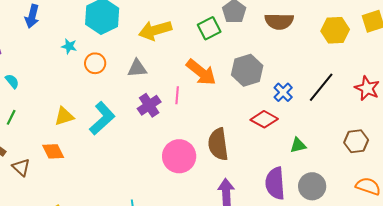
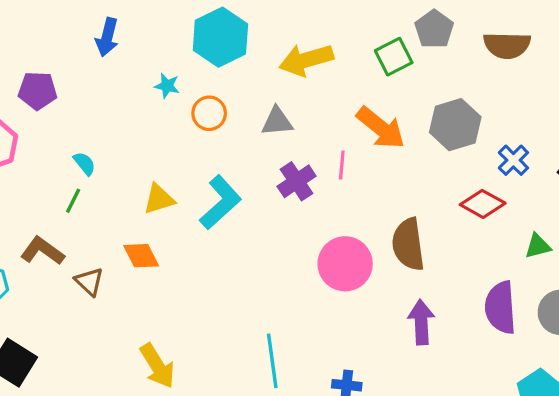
cyan semicircle: (12, 81) -> (84, 163), moved

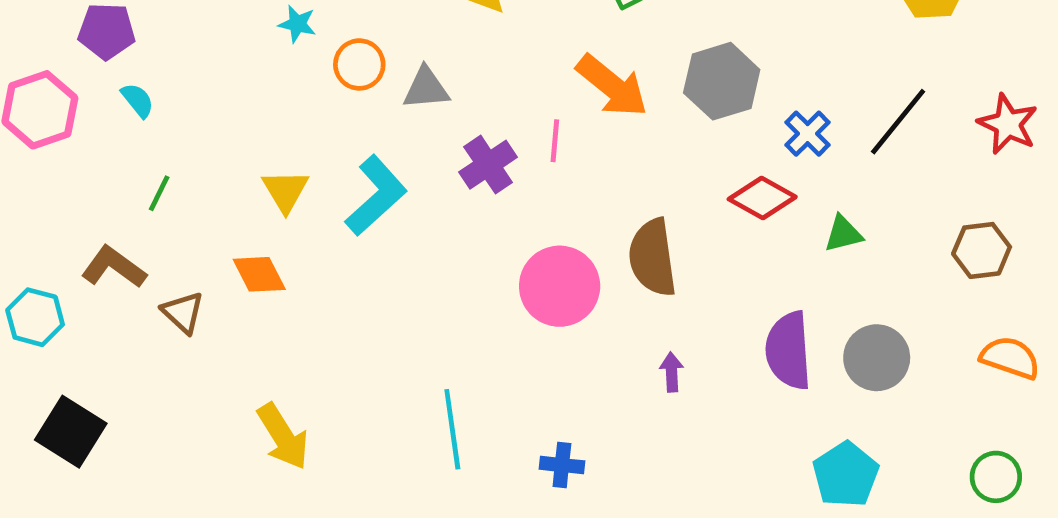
gray triangle: (277, 121) -> (426, 88), moved
cyan semicircle: (84, 163) -> (138, 100), moved
yellow triangle: (159, 199) -> (285, 191), turned -44
green triangle: (538, 246) -> (843, 234), moved
purple arrow: (421, 322) -> (672, 372), size x0.6

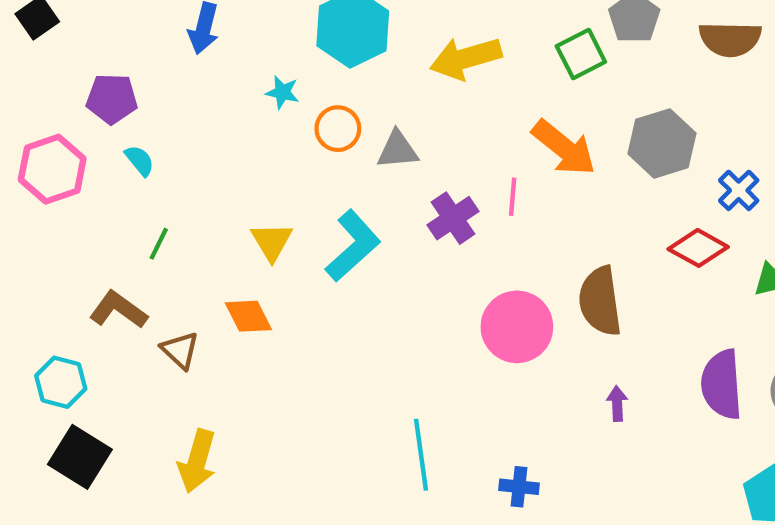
cyan hexagon: (35, 317) -> (61, 382), moved
yellow arrow: (283, 436) -> (197, 461), moved, turned 48

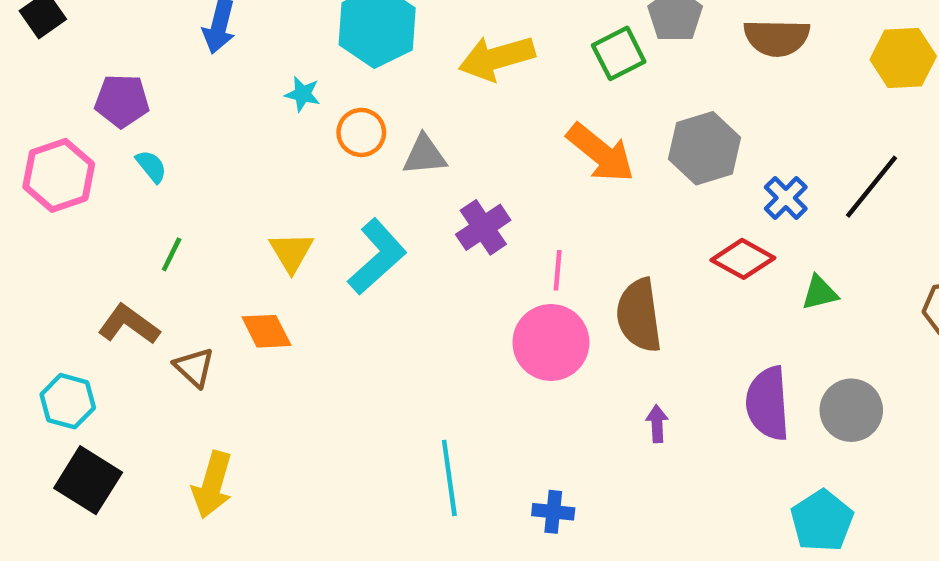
pink line: (513, 197) -> (558, 270), moved

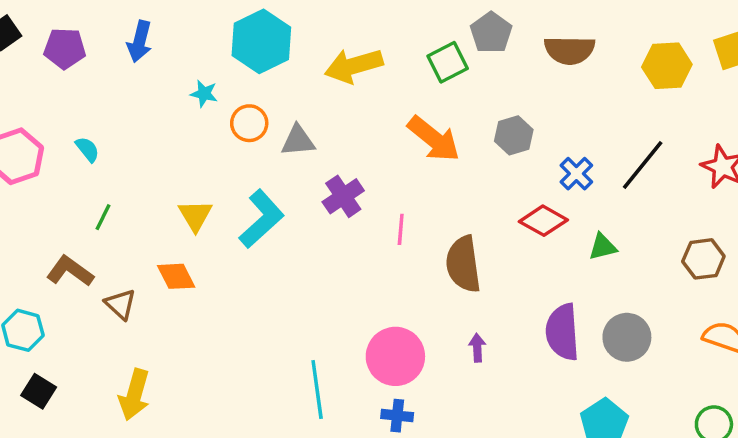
purple pentagon: (122, 101) -> (65, 48), moved
gray hexagon: (704, 148) -> (514, 135), size x0.7
pink circle: (551, 342) -> (395, 356), moved
black square: (88, 480) -> (39, 391), size x0.7

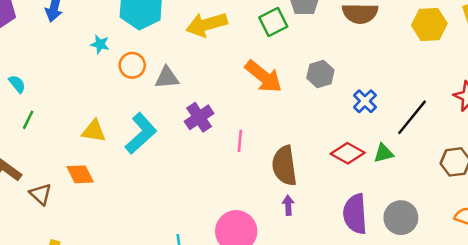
black line: (643, 165) -> (412, 117), moved
yellow triangle: (195, 215) -> (94, 131), turned -50
green line: (103, 217) -> (28, 120), moved
red diamond: (543, 221) -> (348, 153), moved
purple arrow: (477, 348) -> (288, 205), moved

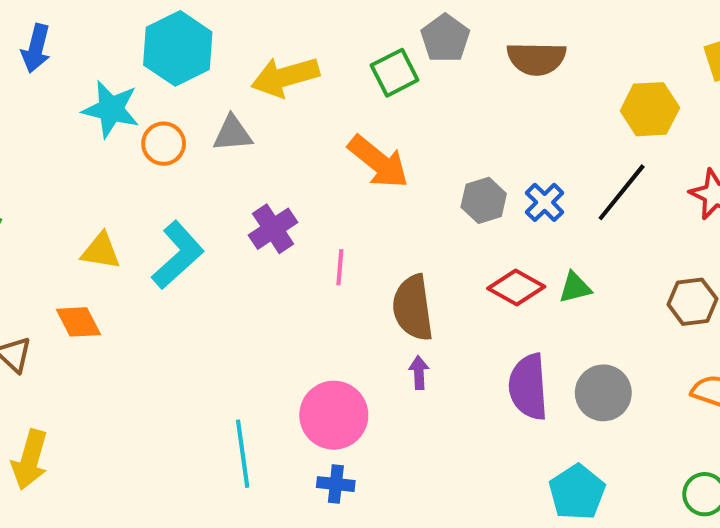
yellow hexagon: (429, 24) -> (650, 109), moved
cyan star: (100, 44) -> (111, 109), size x1.8
gray hexagon: (320, 74) -> (484, 200), moved
gray triangle: (167, 78) -> (232, 134), moved
black line: (412, 117) -> (622, 192), moved

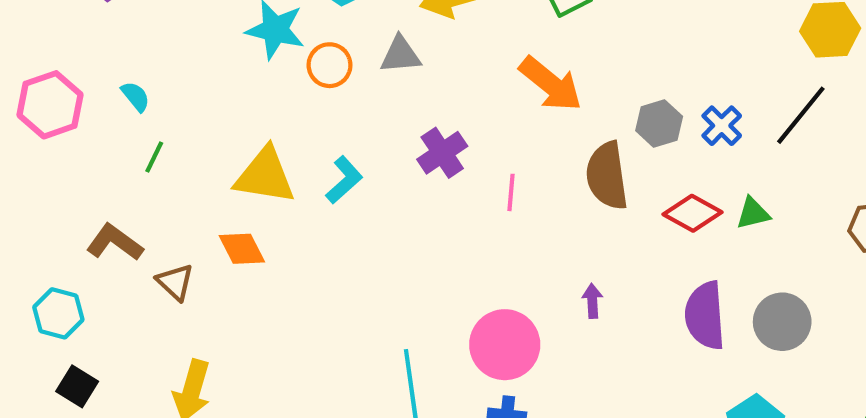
yellow triangle: (101, 251) -> (265, 176), size x1.5
cyan L-shape: (178, 255) -> (344, 180), size x0.7
brown semicircle: (413, 308) -> (607, 176), moved

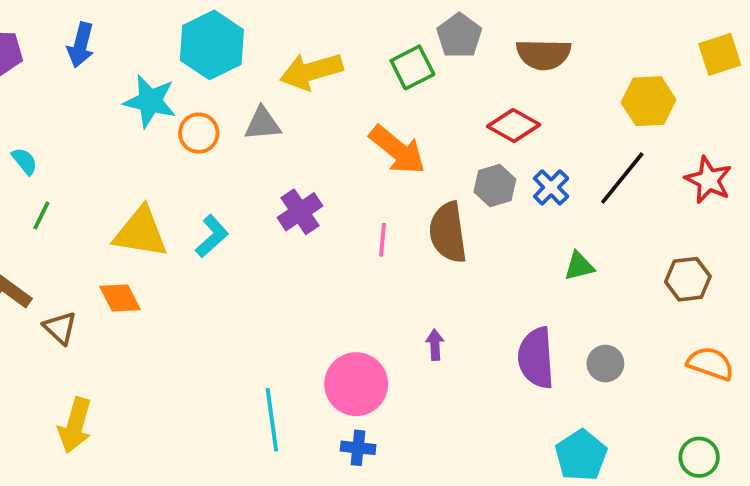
pink line: (511, 192) -> (382, 240), moved
red diamond: (692, 213) -> (514, 126), moved
gray circle: (782, 322) -> (605, 364), size x0.7

